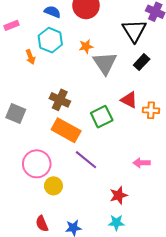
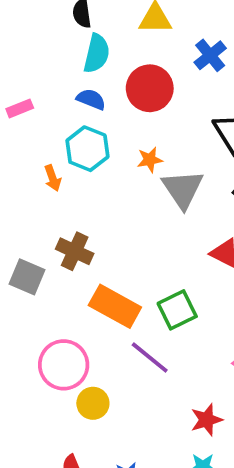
pink rectangle: (12, 25) -> (20, 108), moved
brown cross: (60, 100) -> (75, 251), moved
green square: (102, 117) -> (177, 310), moved

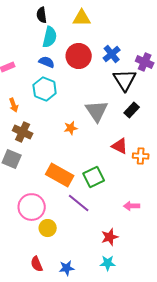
blue cross: (210, 55) -> (112, 54), moved
orange star: (150, 160) -> (71, 128), moved
orange arrow: (53, 178) -> (14, 105), moved
brown cross: (75, 251) -> (23, 132), moved

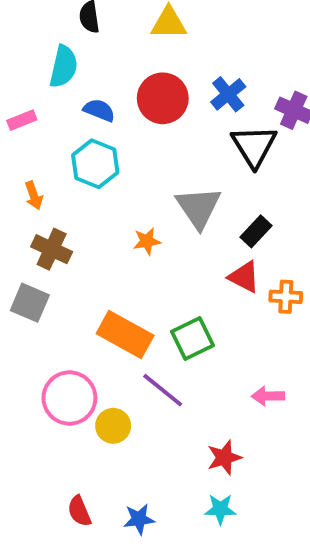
cyan semicircle: (50, 37) -> (64, 67), moved
black rectangle: (132, 110) -> (256, 231), moved
yellow circle: (48, 228) -> (113, 426), moved

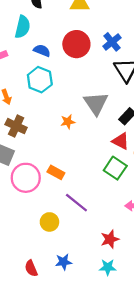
orange rectangle: (125, 334) -> (56, 172), size x0.6
green square: (193, 338) -> (115, 168), moved, turned -30
pink circle: (69, 398) -> (26, 178), moved
blue star: (139, 519) -> (63, 262), moved

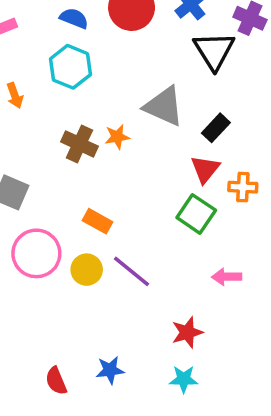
gray triangle: (96, 103) -> (164, 106), turned -32
brown cross: (16, 126) -> (79, 144), moved
red triangle: (121, 141) -> (205, 169), turned 42
pink circle: (26, 178) -> (36, 253), moved
yellow circle: (49, 222) -> (87, 270), moved

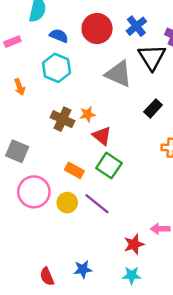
gray triangle: (164, 106) -> (118, 74), moved
red triangle: (205, 169) -> (102, 136), moved, turned -30
green square: (196, 214) -> (109, 166), moved
pink arrow: (227, 277) -> (160, 229), moved

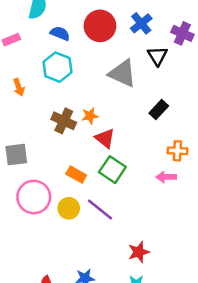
black triangle: (152, 57) -> (157, 56), size x0.7
gray square: (17, 151) -> (16, 155), turned -30
pink arrow: (160, 229) -> (166, 177), moved

